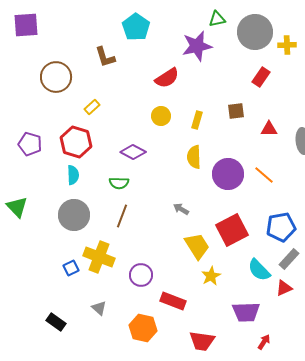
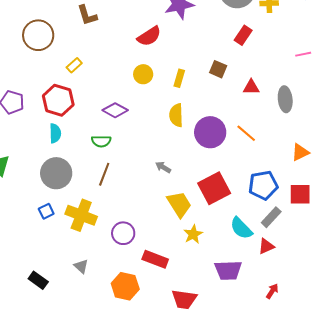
brown square: (236, 111) -> (218, 69), turned 30
blue square: (71, 268) -> (46, 211), moved
red arrow: (264, 342) -> (272, 291), moved

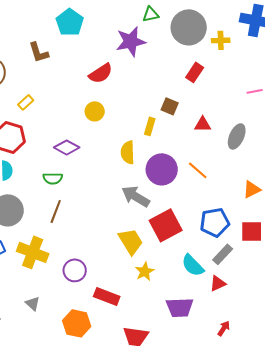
yellow rectangle: (179, 78) -> (150, 126), moved
gray ellipse: (285, 99) -> (237, 136), turned 30
gray arrow: (163, 167) -> (136, 196), moved, size x1.8

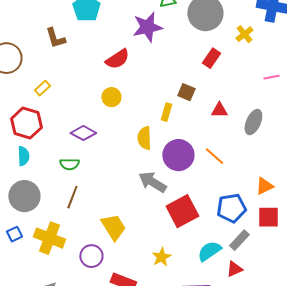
yellow cross: (221, 40) -> (244, 34), moved, turned -36
orange triangle: (252, 189) -> (264, 186), moved
yellow trapezoid: (131, 241) -> (113, 227), moved
cyan semicircle: (193, 265) -> (209, 251), turned 100

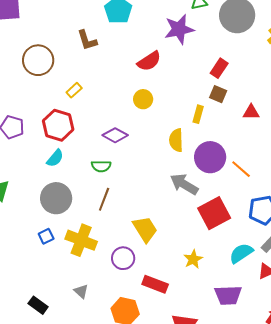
red rectangle: (211, 58) -> (219, 68), moved
cyan semicircle: (23, 156) -> (55, 158), turned 42
orange line: (214, 156) -> (241, 169), moved

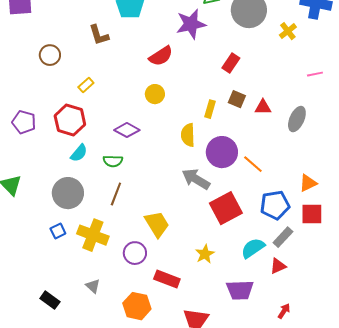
brown circle: (38, 60) -> (50, 55), size x0.7
brown square: (218, 94) -> (237, 99), moved
cyan semicircle: (55, 158) -> (79, 153), moved

